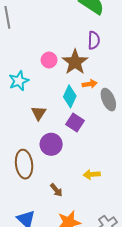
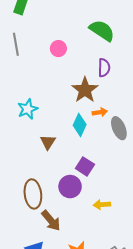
pink circle: (49, 60) -> (58, 49), moved
purple square: (75, 122) -> (85, 166), moved
purple circle: (51, 144) -> (70, 187), moved
brown arrow: (56, 190) -> (51, 221), moved, size x1.5

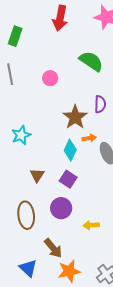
purple semicircle: (104, 68) -> (100, 104), moved
brown triangle: (48, 142) -> (37, 175), moved
purple square: (85, 166) -> (68, 179), moved
brown arrow: (51, 221) -> (53, 248), moved

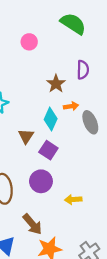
brown star: (75, 117) -> (56, 84), size x0.7
brown triangle: (37, 175) -> (26, 136), moved

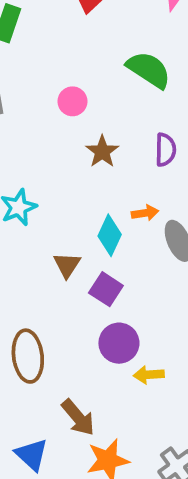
brown star: (56, 84) -> (102, 152), moved
purple circle: (41, 181) -> (119, 343), moved

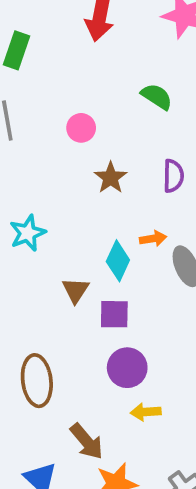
green semicircle: (149, 70) -> (157, 97), size x0.7
purple square: (106, 289) -> (114, 314), turned -32
yellow arrow: (149, 375) -> (146, 412), moved

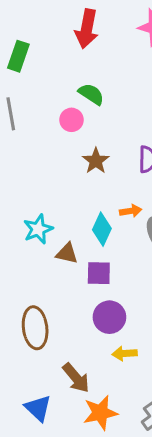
green semicircle: (157, 97) -> (91, 94), moved
cyan star: (28, 233) -> (38, 229), moved
brown triangle: (76, 290) -> (67, 253), turned -50

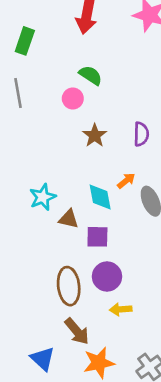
orange arrow: (131, 211) -> (126, 181), turned -30
cyan diamond: (102, 229) -> (100, 197), turned -36
brown ellipse: (35, 328) -> (69, 286), moved

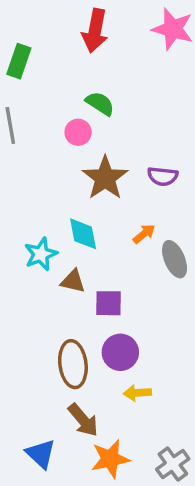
purple semicircle: (141, 134) -> (163, 176), turned 95
brown star: (95, 135) -> (105, 178), size x1.5
cyan diamond: (100, 197) -> (83, 234), moved

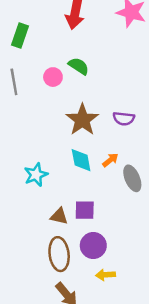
pink circle: (78, 132) -> (53, 77), moved
cyan diamond: (83, 234) -> (81, 160), moved
brown triangle: (73, 281) -> (59, 216), moved

